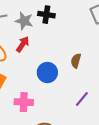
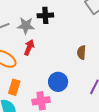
blue circle: (47, 72) -> (58, 82), moved

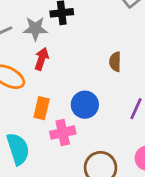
orange rectangle: (14, 87) -> (42, 108), moved

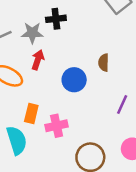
blue circle: (85, 105) -> (74, 80), moved
orange rectangle: (42, 108) -> (31, 113), moved

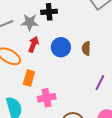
blue circle: (74, 80) -> (61, 47), moved
orange rectangle: (31, 113) -> (29, 78), moved

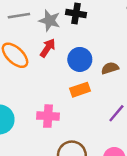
brown semicircle: (86, 48) -> (110, 68), turned 56
orange rectangle: (29, 78) -> (80, 90), moved, turned 42

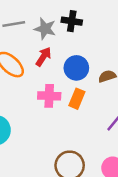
orange rectangle: (80, 90) -> (77, 99), turned -48
pink cross: (48, 116) -> (49, 96), moved

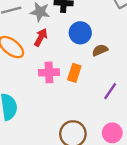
blue circle: (76, 68) -> (80, 33), moved

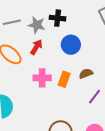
brown semicircle: (100, 50) -> (86, 73), moved

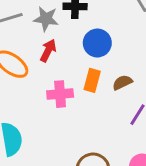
orange rectangle: (64, 79) -> (92, 80), moved

